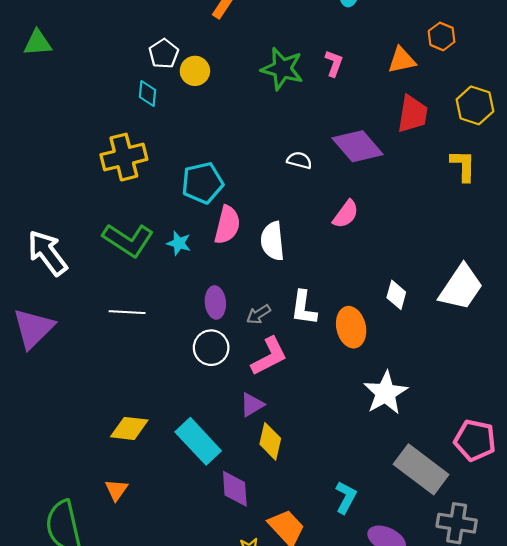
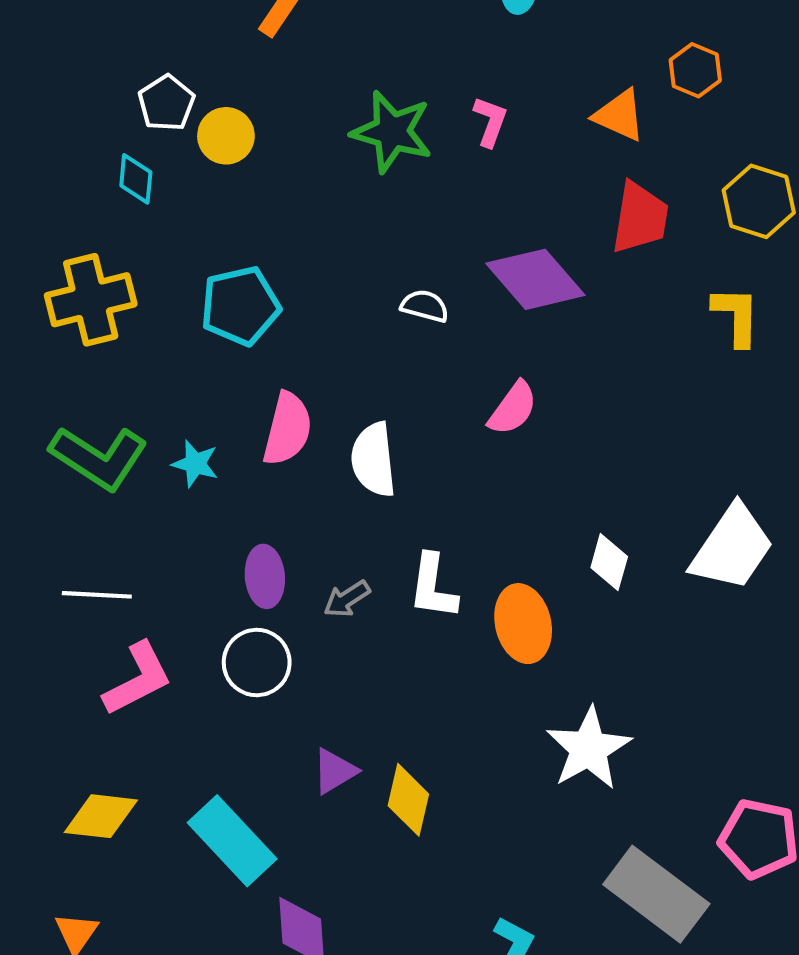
orange triangle: (402, 60) -> (619, 115), turned 36
cyan pentagon: (202, 183) -> (240, 306), moved
pink L-shape: (269, 356) -> (138, 679), moved
yellow diamond: (270, 441) -> (408, 800), moved

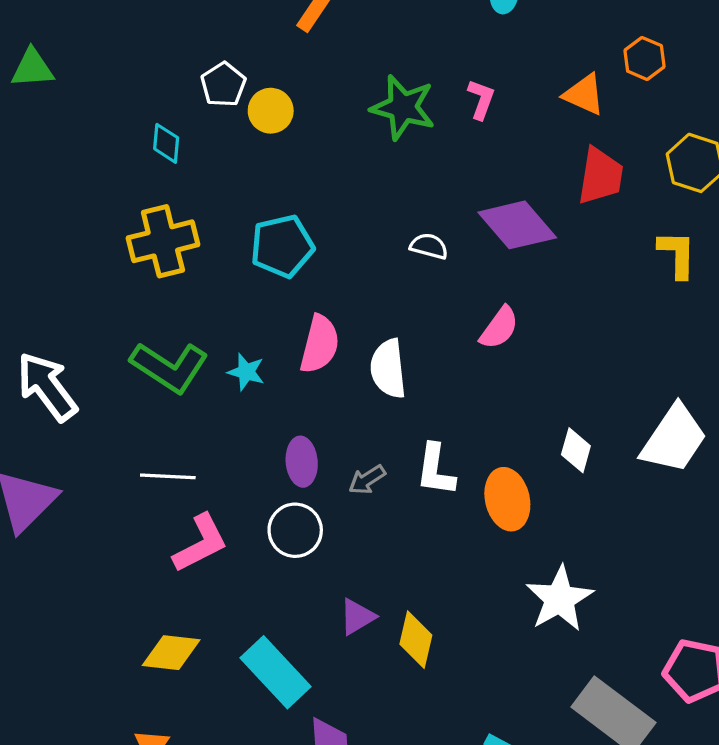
cyan diamond: (136, 179) -> (166, 143), moved

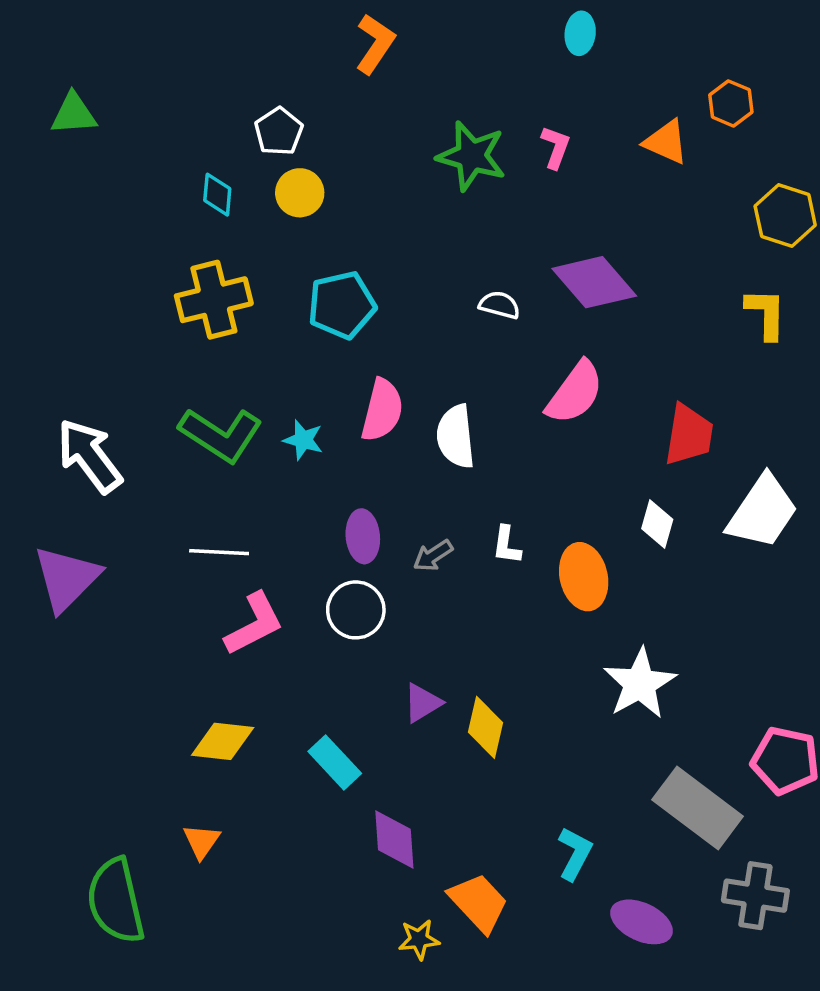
yellow circle: (271, 111) -> (300, 193), moved
red trapezoid: (600, 176) -> (689, 435), moved
pink semicircle: (499, 328) -> (575, 393), size x1.4
white L-shape: (436, 470) -> (507, 545), size x0.7
cyan rectangle: (276, 672) -> (335, 762), size x0.7

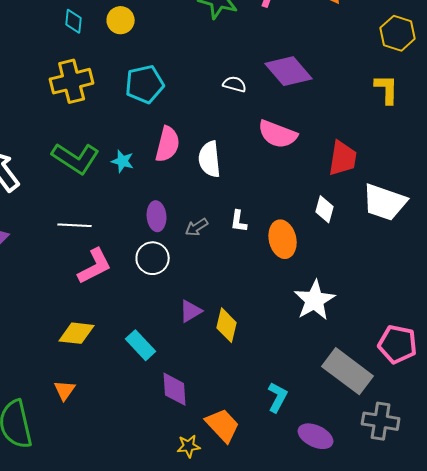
pink semicircle: (575, 393) -> (278, 134), turned 75
white trapezoid: (762, 512) -> (385, 202), turned 75

